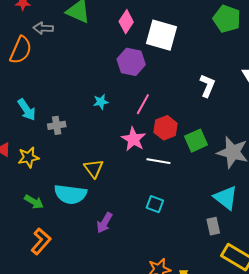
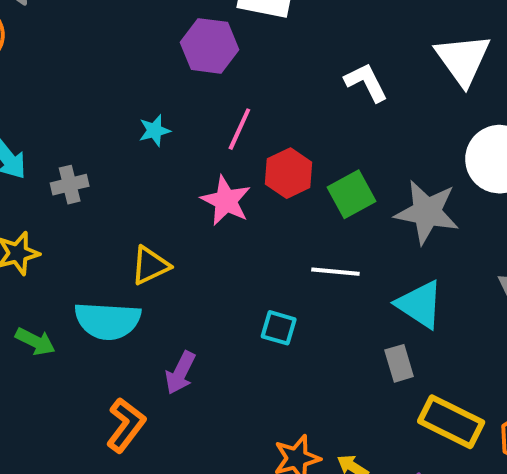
white L-shape: (207, 86) -> (366, 82), turned -45
white line: (158, 161) -> (335, 272), moved
yellow triangle: (94, 168) -> (150, 265), turned 45
orange L-shape: (41, 241) -> (126, 425), moved

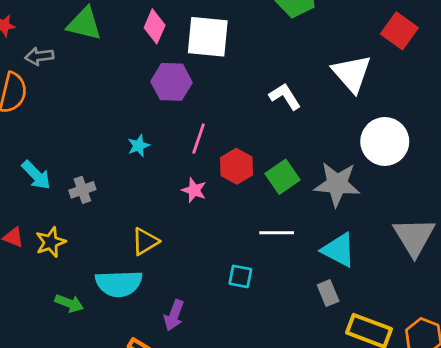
pink star: (226, 201) -> (194, 190), size x0.7

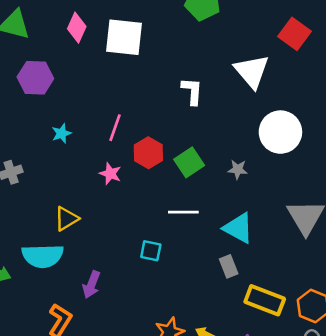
purple hexagon: (172, 82) -> (35, 78), moved
white L-shape: (285, 97) -> (192, 91), turned 36
gray star: (337, 184) -> (238, 169), size x0.5

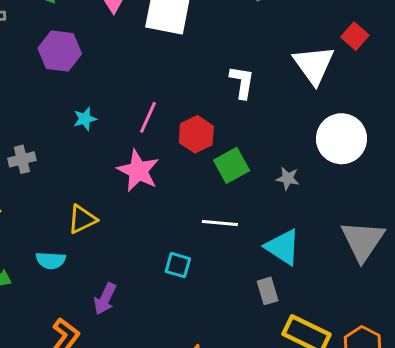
red square: (295, 34) -> (355, 36), moved, size x0.7
red hexagon: (148, 153) -> (196, 134), moved
pink star: (110, 174) -> (138, 171), size x1.6
cyan semicircle: (43, 256) -> (51, 260), size x0.6

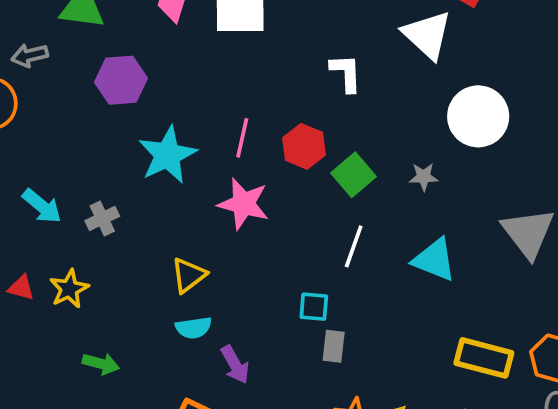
cyan star: (85, 119) -> (167, 155), size x2.0
white line: (220, 223) -> (354, 246), turned -64
cyan semicircle: (51, 260) -> (194, 328), moved
gray rectangle: (268, 291) -> (334, 346), moved, turned 35
purple arrow: (105, 299) -> (235, 365), turned -44

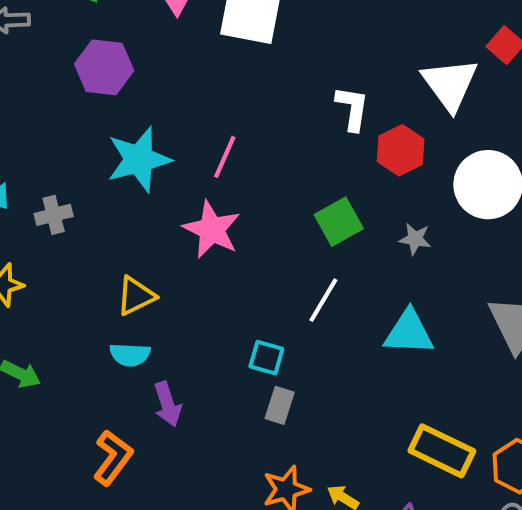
red hexagon: (304, 146) -> (401, 150), moved
cyan triangle: (434, 260) -> (409, 332), turned -30

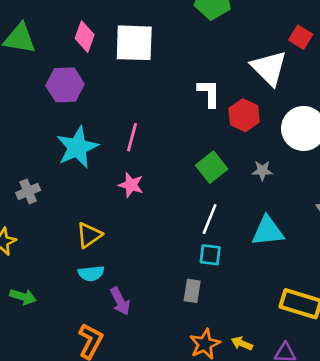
purple hexagon: (104, 67) -> (65, 85), moved
pink star: (212, 230) -> (131, 185), size x0.7
cyan square: (266, 358) -> (210, 255), moved

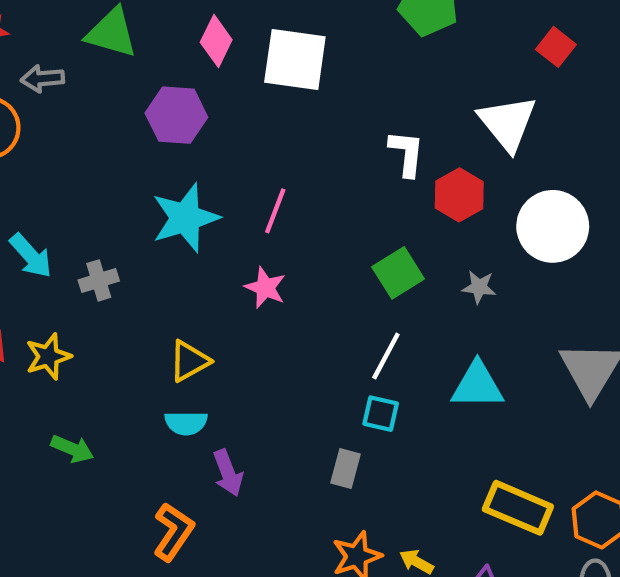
red square: (301, 37) -> (556, 47), moved

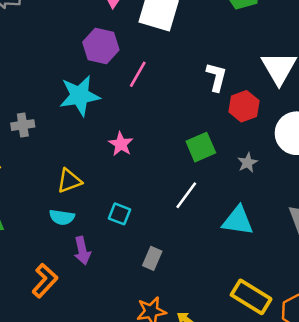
purple hexagon: (176, 115) -> (101, 46), moved
pink line: (275, 211) -> (138, 74), moved
gray star: (479, 287) -> (248, 163), turned 30
cyan square: (381, 414) -> (120, 214), moved

